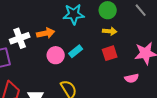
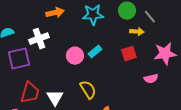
gray line: (141, 10) -> (150, 17), moved
yellow arrow: (110, 31) -> (137, 32), moved
orange arrow: (46, 33) -> (55, 13), moved

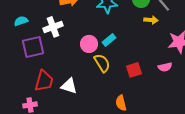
red square: (129, 54) -> (134, 70), moved
yellow semicircle: (88, 90) -> (102, 63), moved
white triangle: (55, 98) -> (69, 86), turned -42

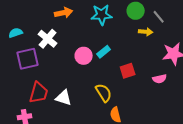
white cross: (53, 27) -> (48, 39), turned -30
yellow semicircle: (102, 63) -> (104, 93), moved
red square: (134, 70) -> (128, 71), moved

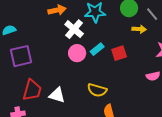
white cross: (48, 39) -> (74, 29), moved
red square: (128, 71) -> (119, 53), moved
yellow semicircle: (104, 93) -> (97, 90), turned 138

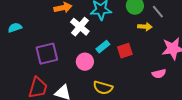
pink circle: (77, 53) -> (85, 62), moved
purple square: (21, 56) -> (47, 54), moved

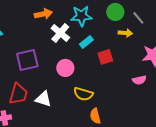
cyan rectangle: (103, 47) -> (86, 42), moved

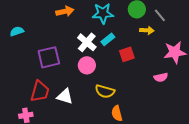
white cross: (60, 33) -> (87, 42), moved

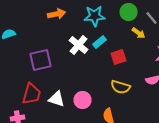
yellow arrow: (147, 30) -> (139, 33), turned 32
pink circle: (87, 65) -> (83, 100), moved
yellow semicircle: (105, 91) -> (121, 87), moved

